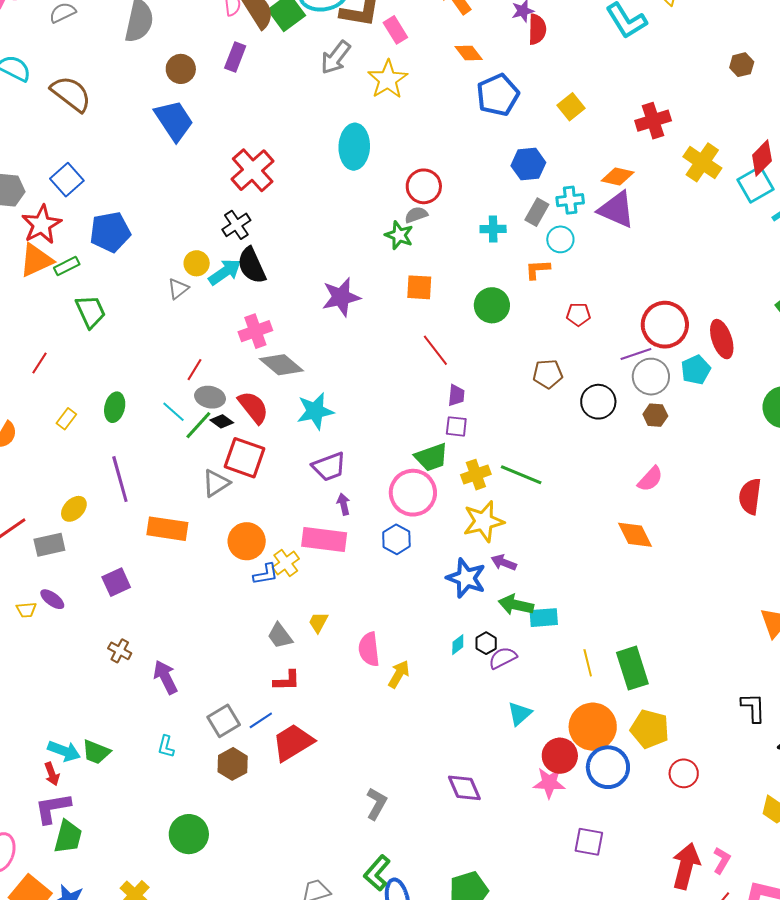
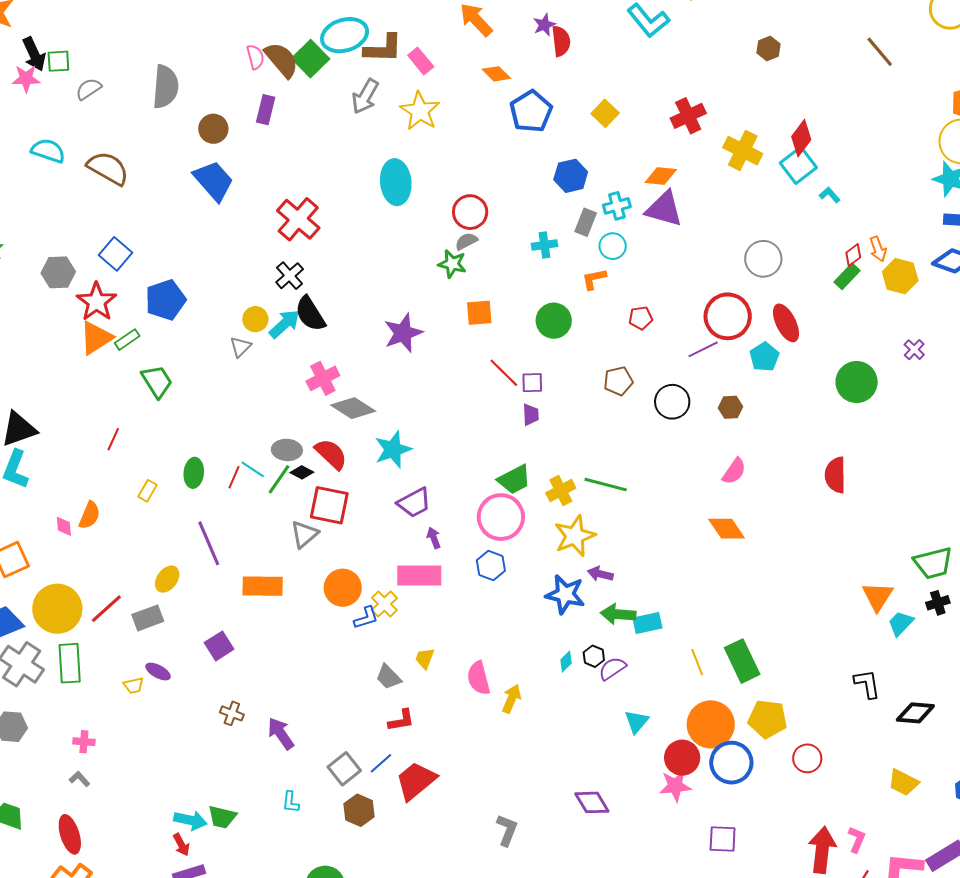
red line: (195, 370) -> (234, 477), moved
gray circle: (651, 377) -> (763, 259), moved
purple square: (456, 426) -> (532, 383), moved

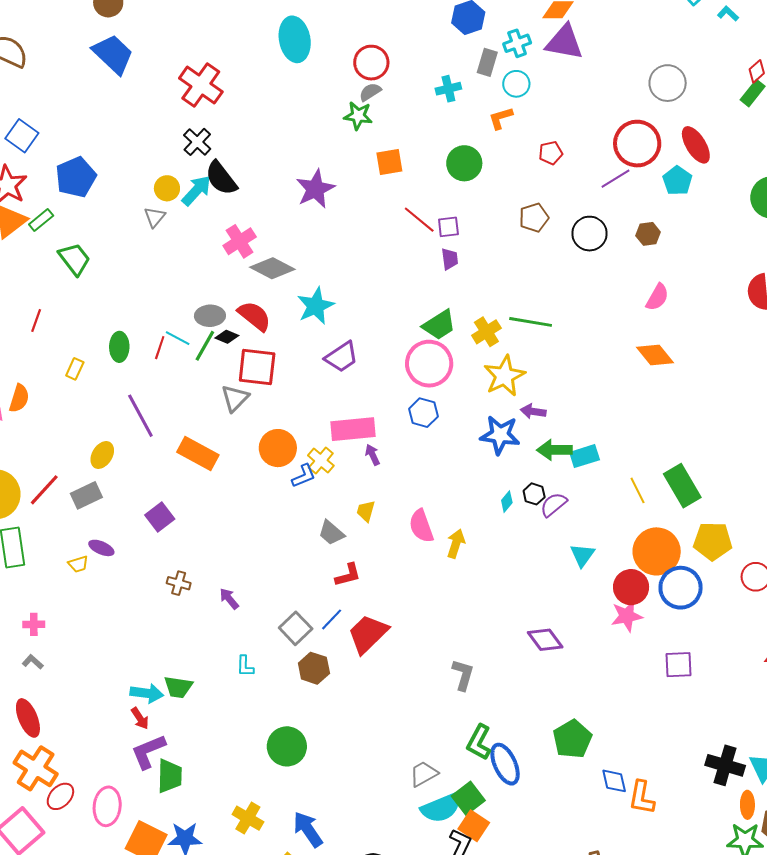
purple arrow: (434, 538) -> (373, 455), moved
orange rectangle: (263, 586) -> (198, 454), turned 33
purple arrow: (281, 733) -> (229, 599), size x0.7

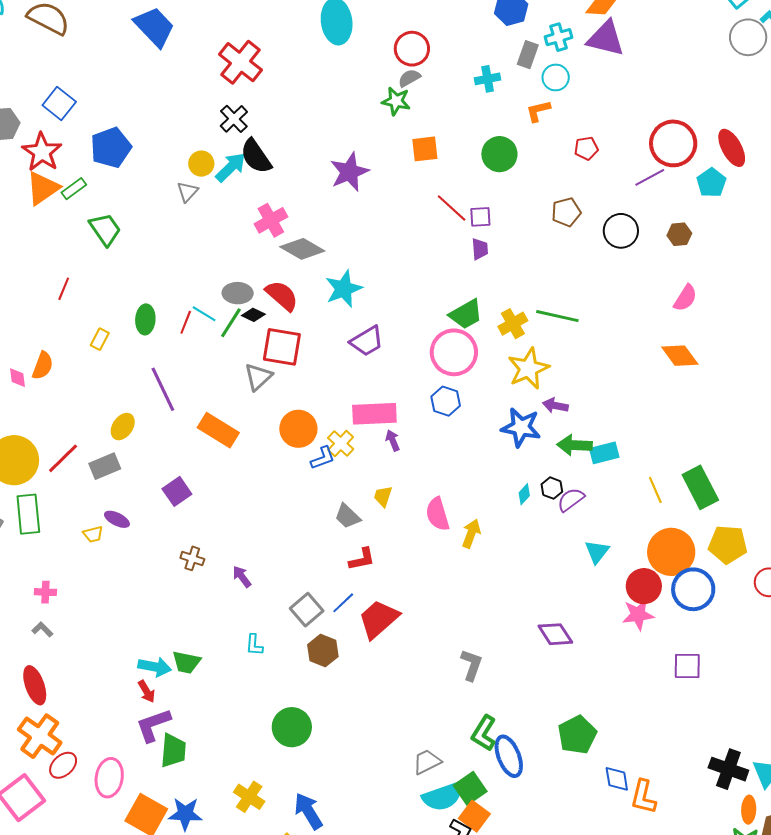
gray circle: (668, 83) -> (748, 37), moved

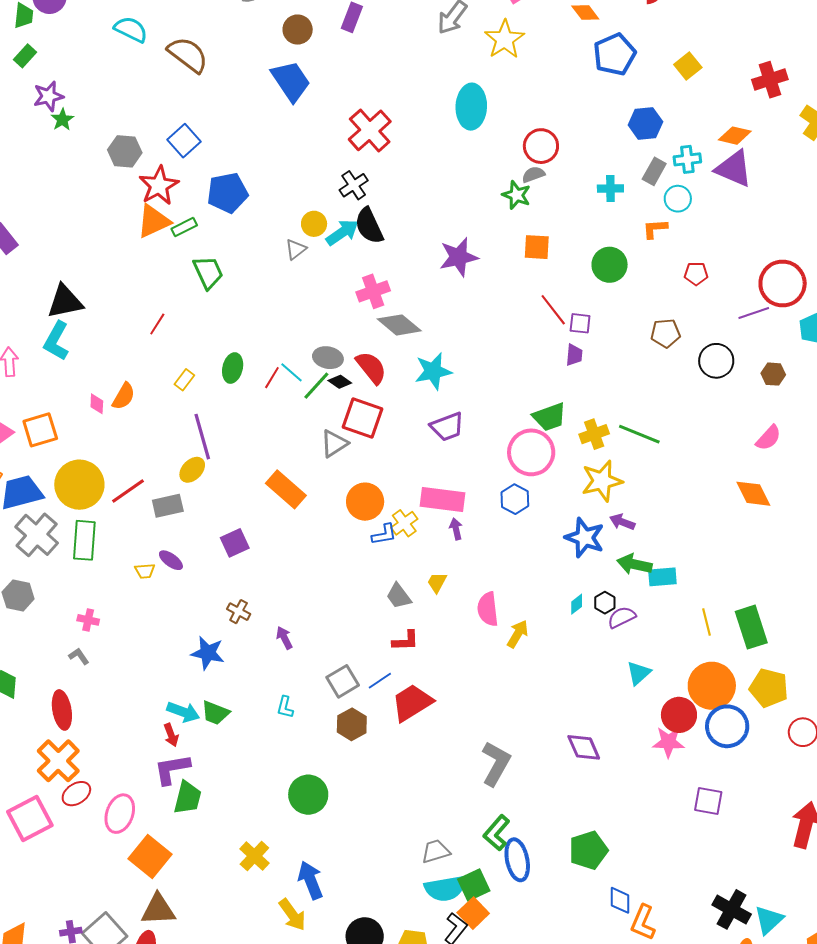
purple line: (163, 389) -> (202, 437), moved
gray L-shape: (471, 665) -> (496, 763), size x1.4
blue star: (185, 814) -> (208, 653), moved

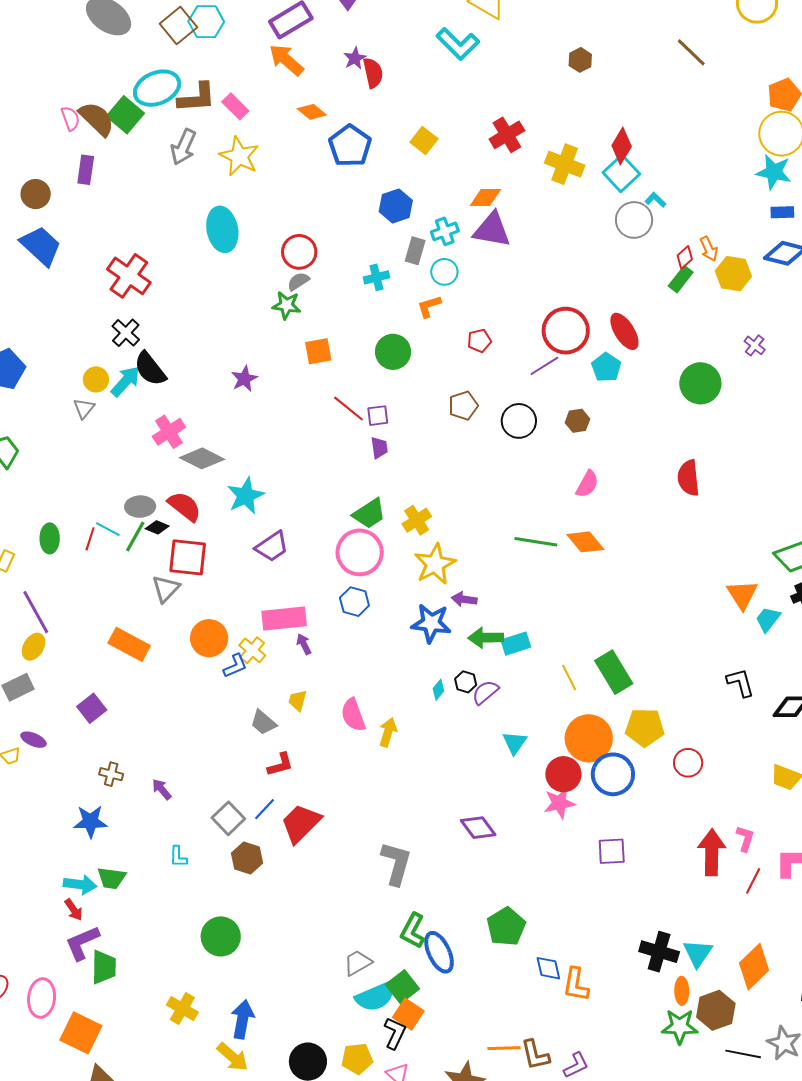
purple star: (459, 257) -> (244, 379), size x0.7
green line: (639, 434) -> (536, 542), moved
blue arrow: (311, 880) -> (242, 1019), turned 45

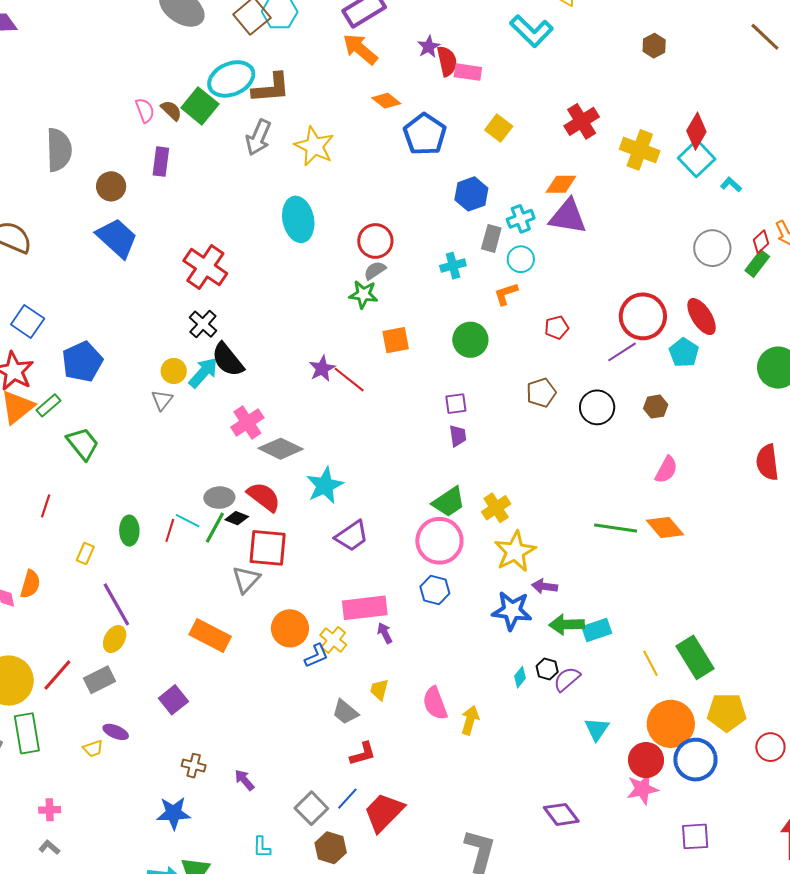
pink rectangle: (235, 106) -> (468, 72), moved, turned -36
brown semicircle: (97, 119) -> (171, 110), size x0.6
gray circle: (634, 220) -> (712, 248), moved
red line: (348, 409) -> (349, 380), moved

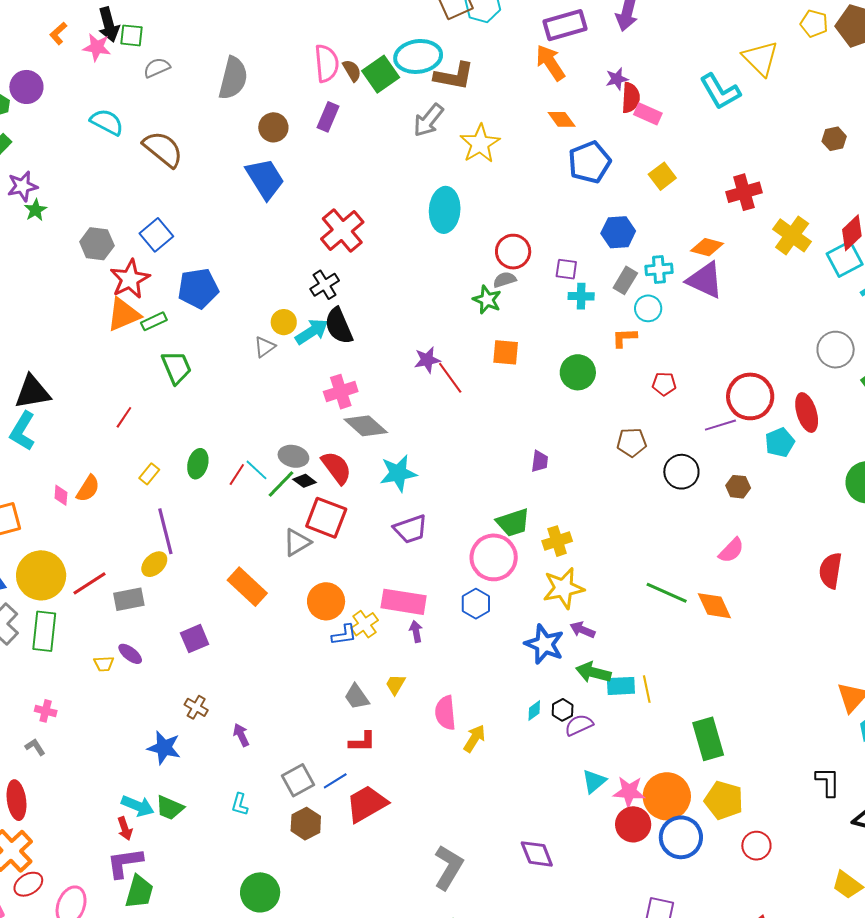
pink semicircle: (145, 110) -> (327, 63), size x1.5
purple square: (456, 404) -> (566, 269), moved
yellow line: (650, 663) -> (647, 689), moved
pink star: (642, 789) -> (629, 792), moved

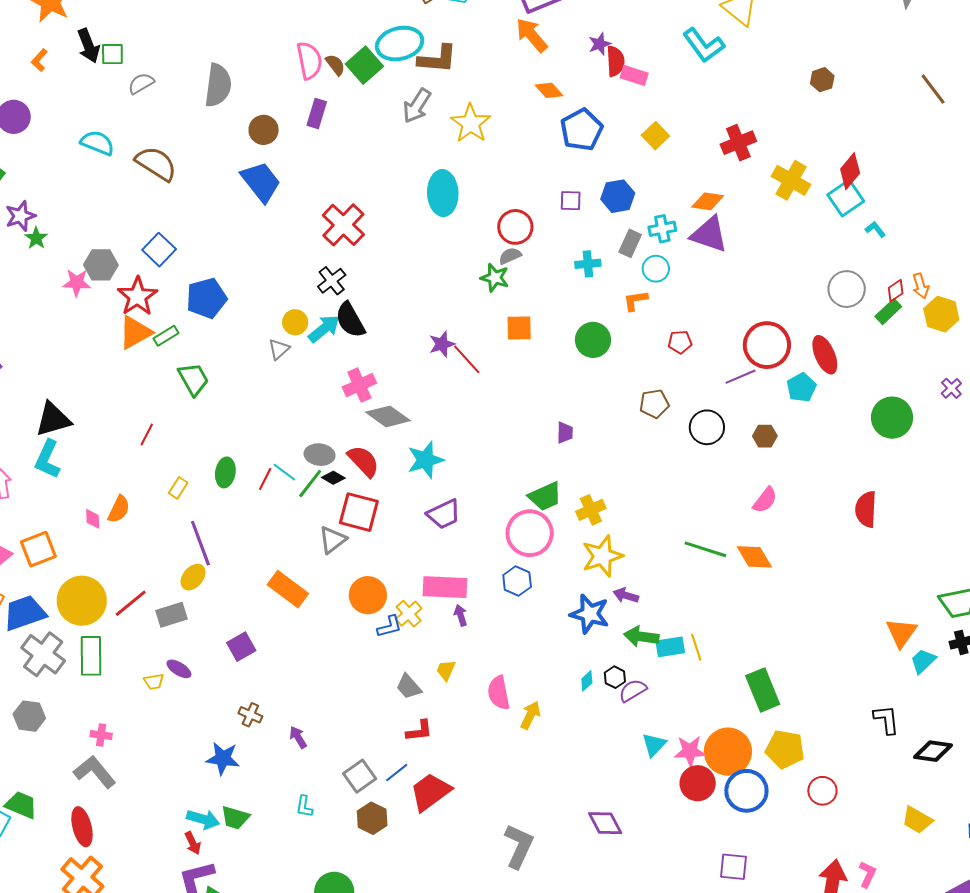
pink star: (97, 47) -> (77, 283), moved
purple square: (566, 269) -> (571, 201), moved
gray L-shape: (35, 747) -> (95, 772), size x2.0

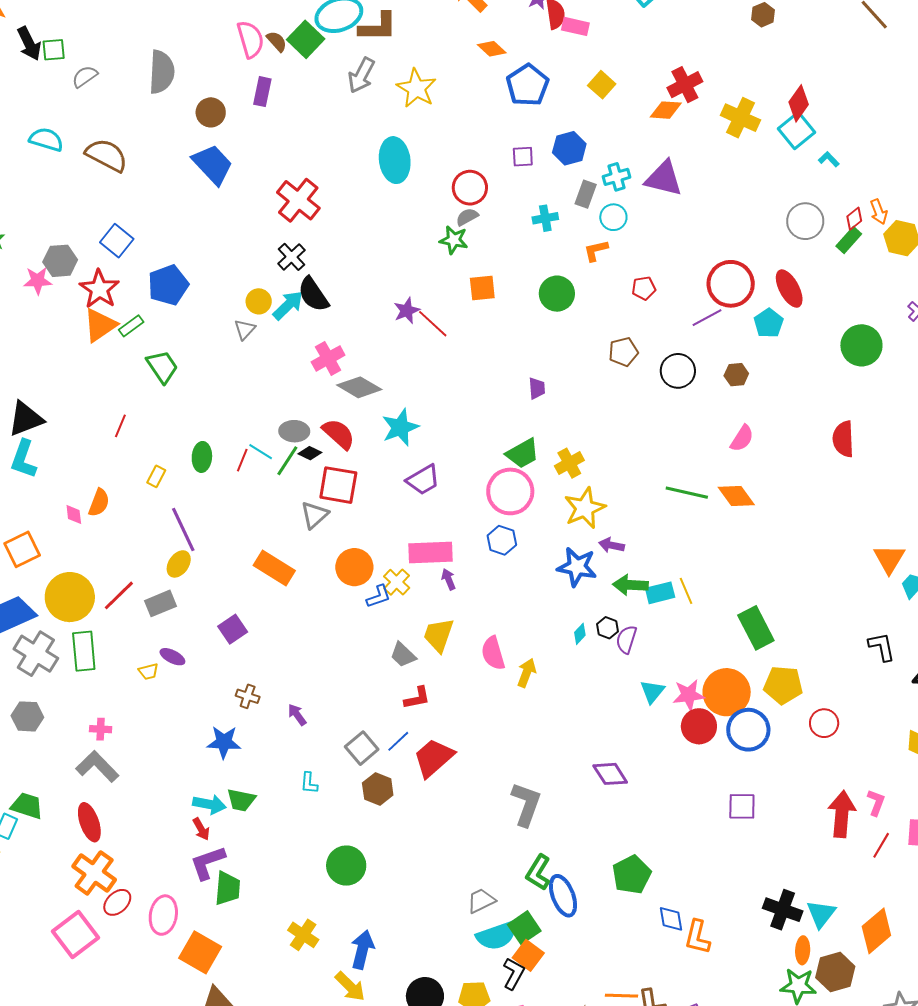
orange diamond: (708, 201) -> (666, 110), moved
yellow trapezoid: (446, 670) -> (439, 635), size x1.6
purple semicircle: (633, 690) -> (626, 639), turned -36

